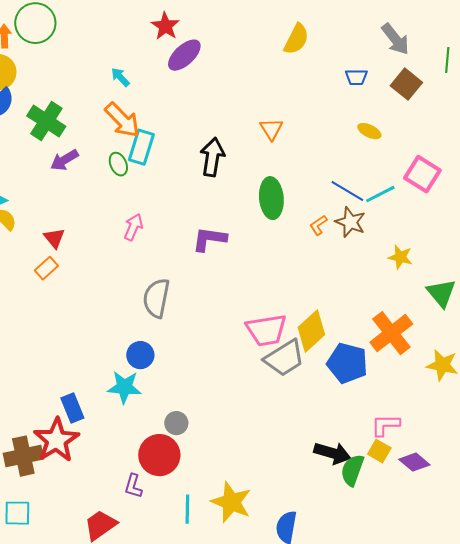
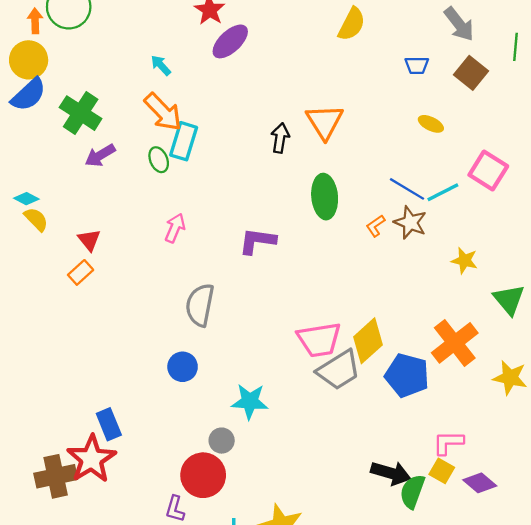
orange triangle: (271, 129) -> (325, 122), size x1.5
black arrow: (212, 157) -> (280, 138), moved, size x0.7
cyan star: (124, 387) -> (250, 401), moved

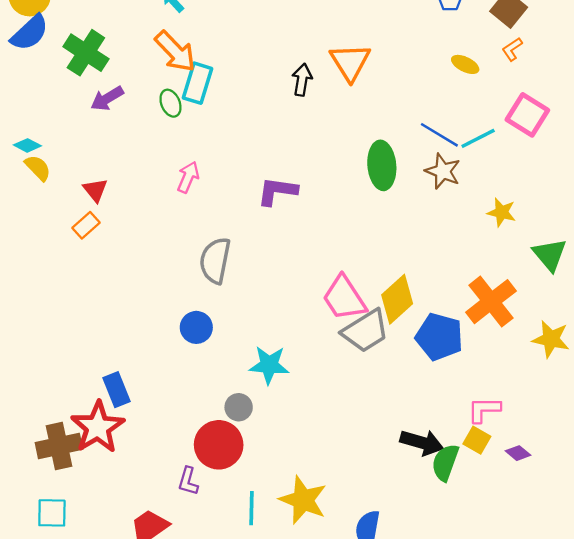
green ellipse: (325, 197) -> (382, 165), moved
orange L-shape: (376, 226) -> (512, 49), moved
pink trapezoid: (319, 340) -> (344, 298), turned 66
purple diamond: (480, 483) -> (518, 453), size x0.7

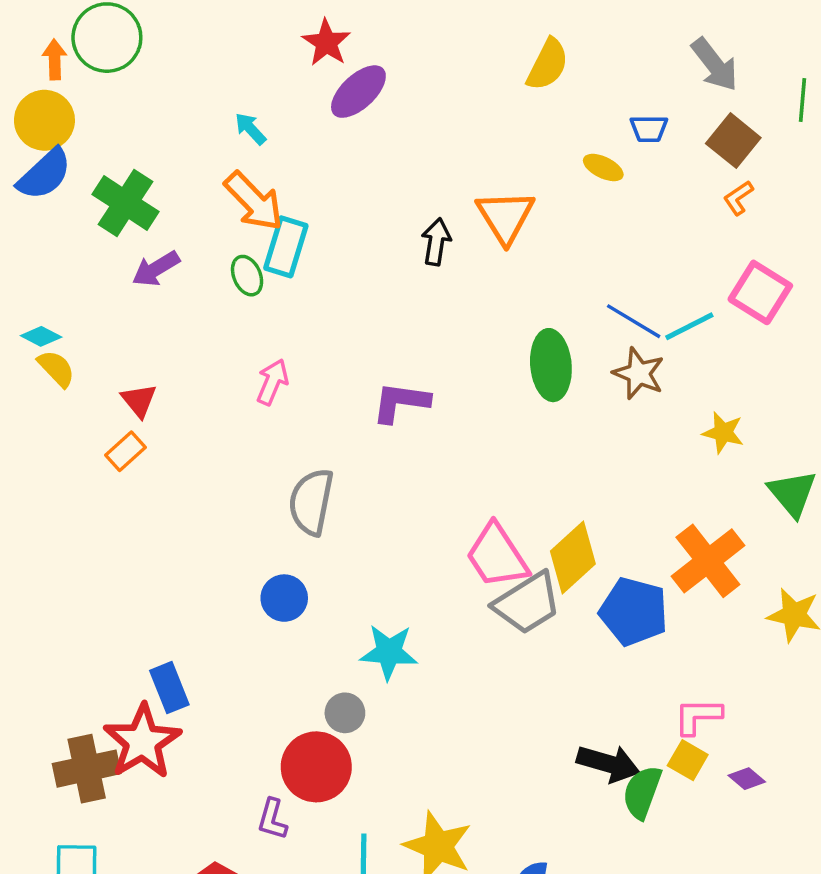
yellow ellipse: (465, 64) -> (603, 168), moved

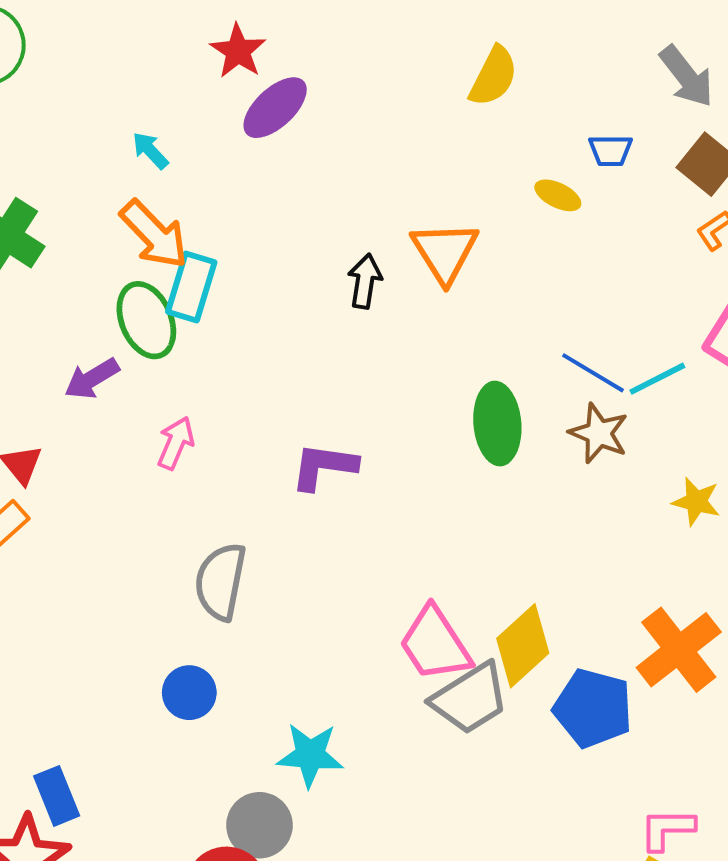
purple arrow: (156, 269) -> (92, 379), moved
green ellipse: (247, 276) -> (146, 320), size x1.6
gray circle: (345, 713) -> (259, 825), size x1.4

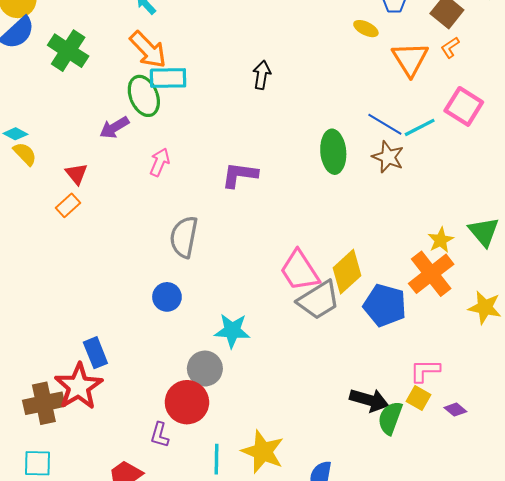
orange triangle: (445, 252) -> (410, 59), moved
cyan rectangle: (191, 287) -> (168, 78), turned 72
yellow star: (696, 502) -> (441, 240), moved, turned 30

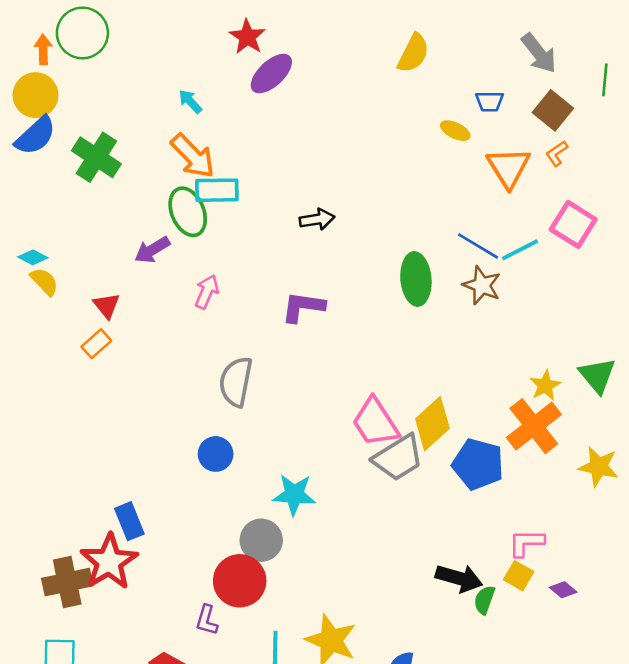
black arrow: (262, 75) -> (317, 219), moved, turned 72
green semicircle: (390, 418) -> (484, 600), size x0.7

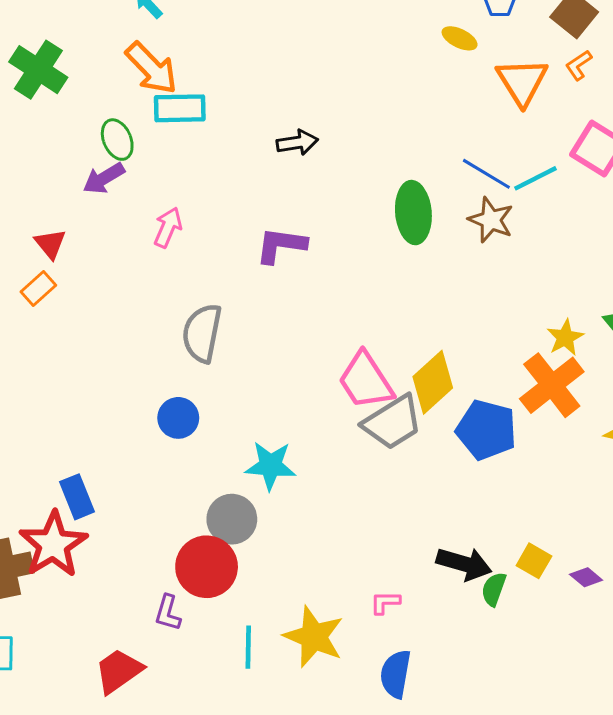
green ellipse: (188, 212) -> (117, 140), moved, size x0.7
pink L-shape: (526, 543) -> (385, 602), moved, size x0.7

